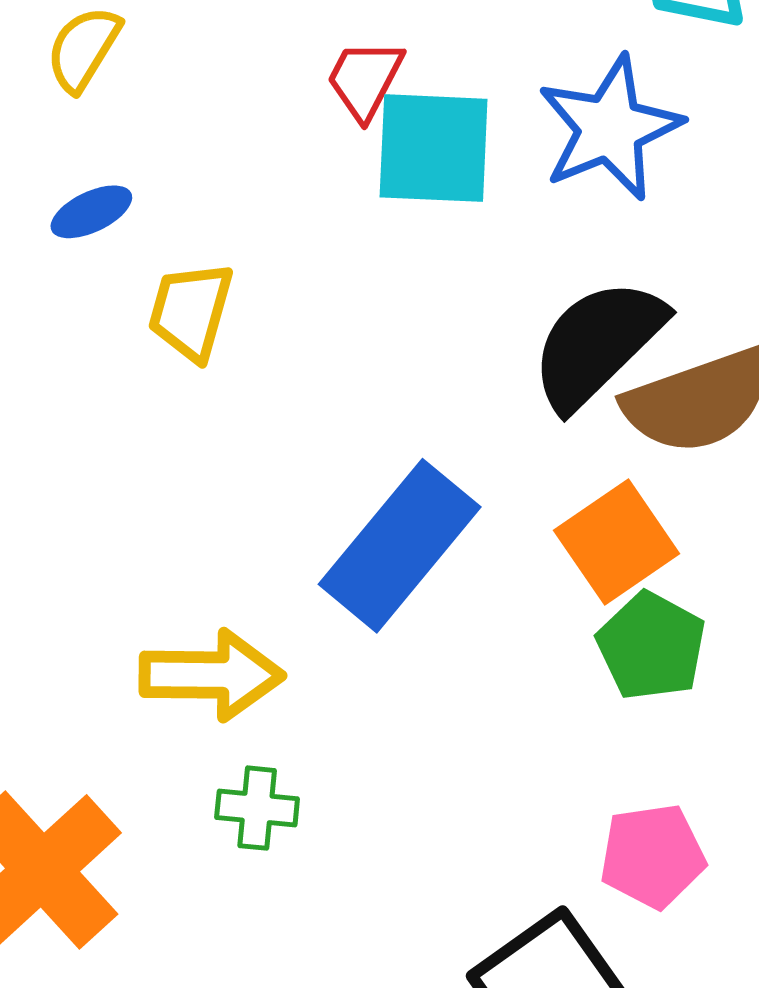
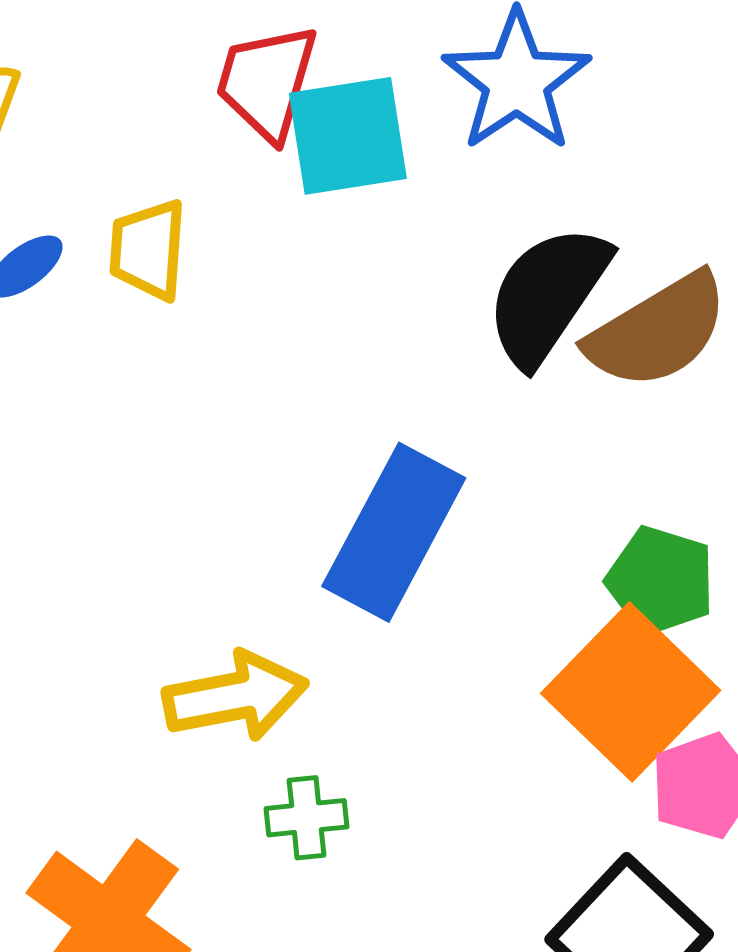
red trapezoid: (365, 79) -> (267, 82), size x1.4
yellow trapezoid: (191, 311) -> (148, 250), moved
orange square: (617, 542) -> (631, 692), moved, size x1.4

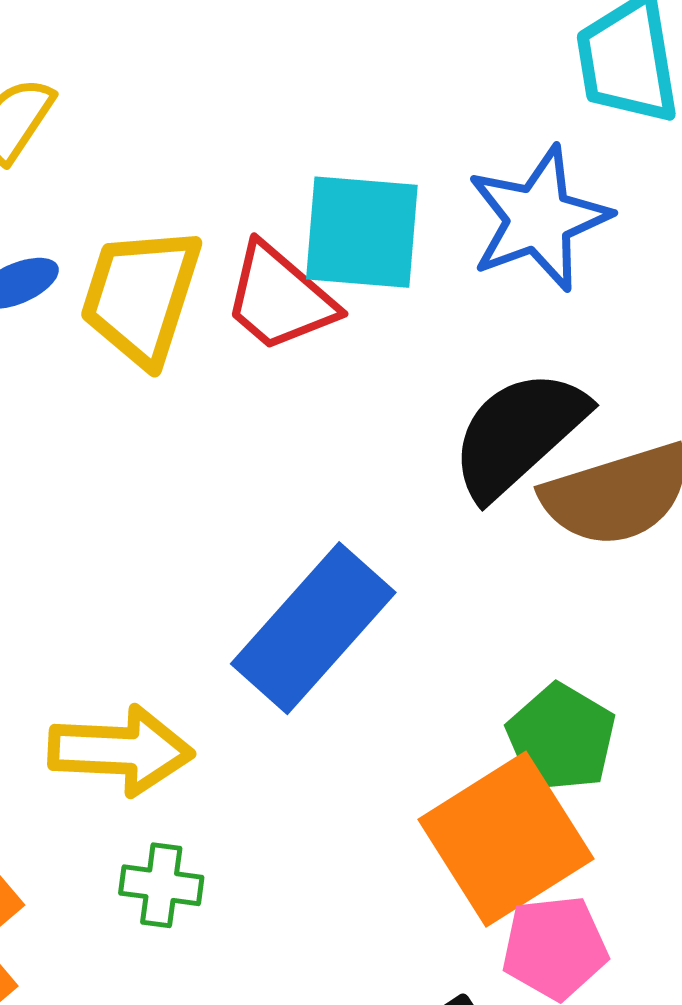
red trapezoid: (267, 82) -> (280, 298), moved, turned -79
yellow trapezoid: (148, 250) -> (141, 296), size x1.4

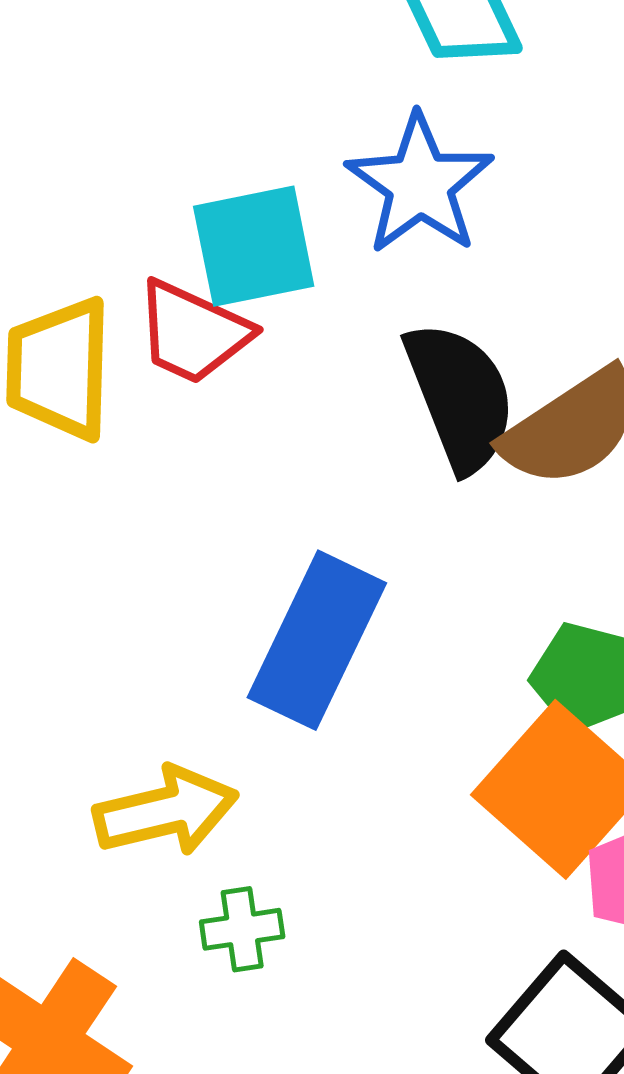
black semicircle: (518, 434) -> (460, 397), turned 127

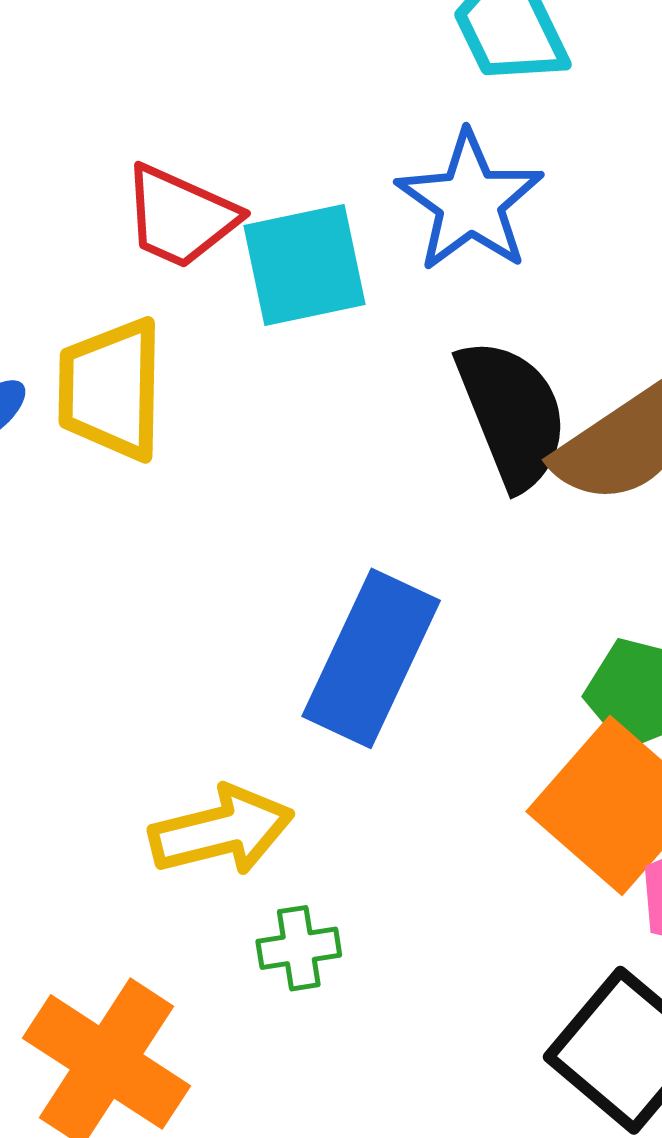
red trapezoid: (193, 332) -> (180, 217), moved

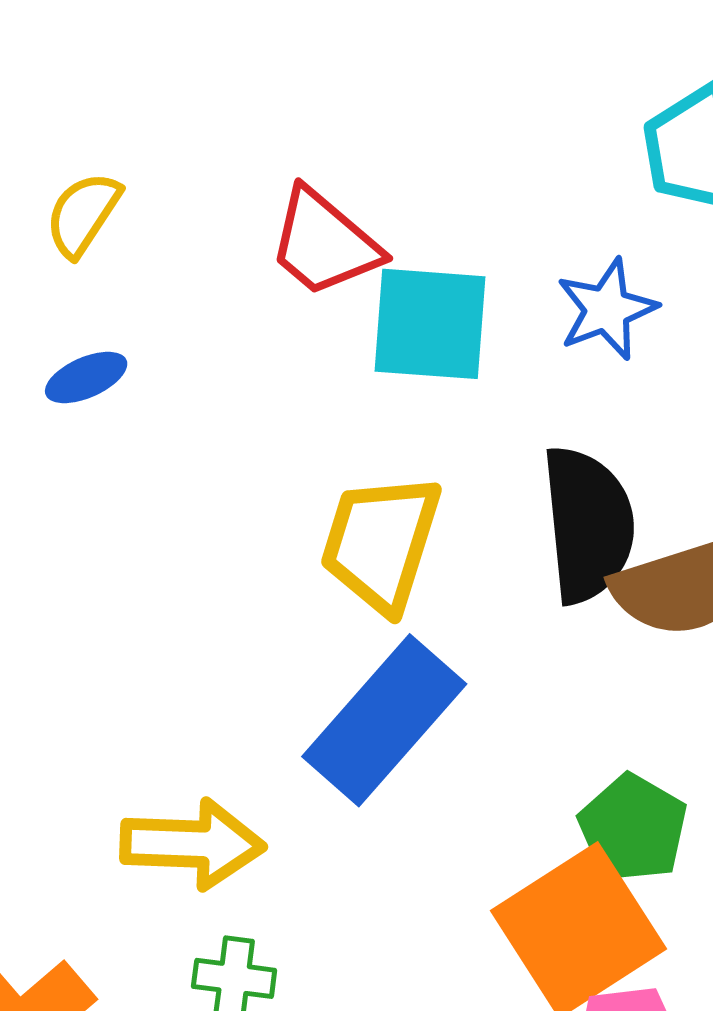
blue star: (470, 202) -> (607, 309), size x0.7
yellow trapezoid: (111, 389) -> (381, 543), moved

